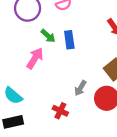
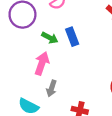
gray arrow: (80, 88) -> (52, 88), moved

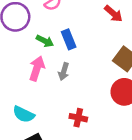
gray arrow: (52, 88) -> (64, 71), moved

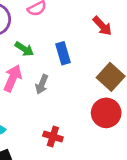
blue rectangle: (69, 39) -> (63, 53), moved

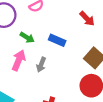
blue rectangle: (63, 53) -> (57, 40), turned -49

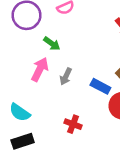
blue rectangle: (57, 40) -> (100, 86), moved

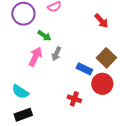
gray arrow: (66, 76) -> (56, 54), moved
red cross: (73, 124) -> (74, 99), moved

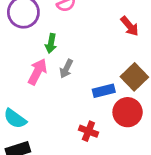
green arrow: (44, 36) -> (51, 43), turned 64
blue rectangle: (84, 69) -> (104, 91), turned -42

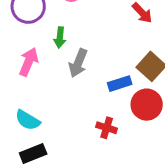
gray arrow: (66, 69) -> (78, 63), size x1.4
pink arrow: (37, 72) -> (29, 62), moved

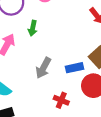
gray arrow: (78, 63) -> (43, 68), moved

